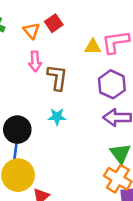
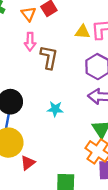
cyan star: (57, 117) -> (55, 109), moved

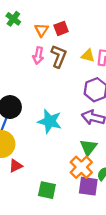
brown L-shape: (49, 57) -> (59, 56), moved
cyan star: (55, 109) -> (50, 121), size x1.6

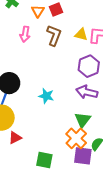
pink arrow: (38, 56) -> (25, 34), moved
cyan star: (50, 121) -> (46, 96), size x0.7

